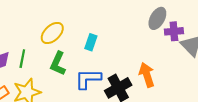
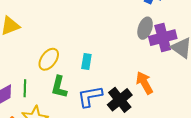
purple cross: (174, 31) -> (163, 38), size x1.5

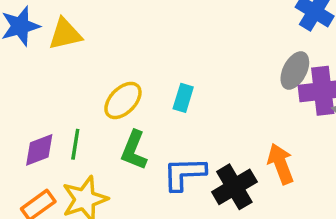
cyan rectangle: (86, 61) -> (183, 98), moved

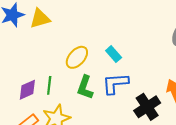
cyan rectangle: (183, 98) -> (114, 54), turned -56
blue L-shape: (184, 174) -> (115, 83), moved

